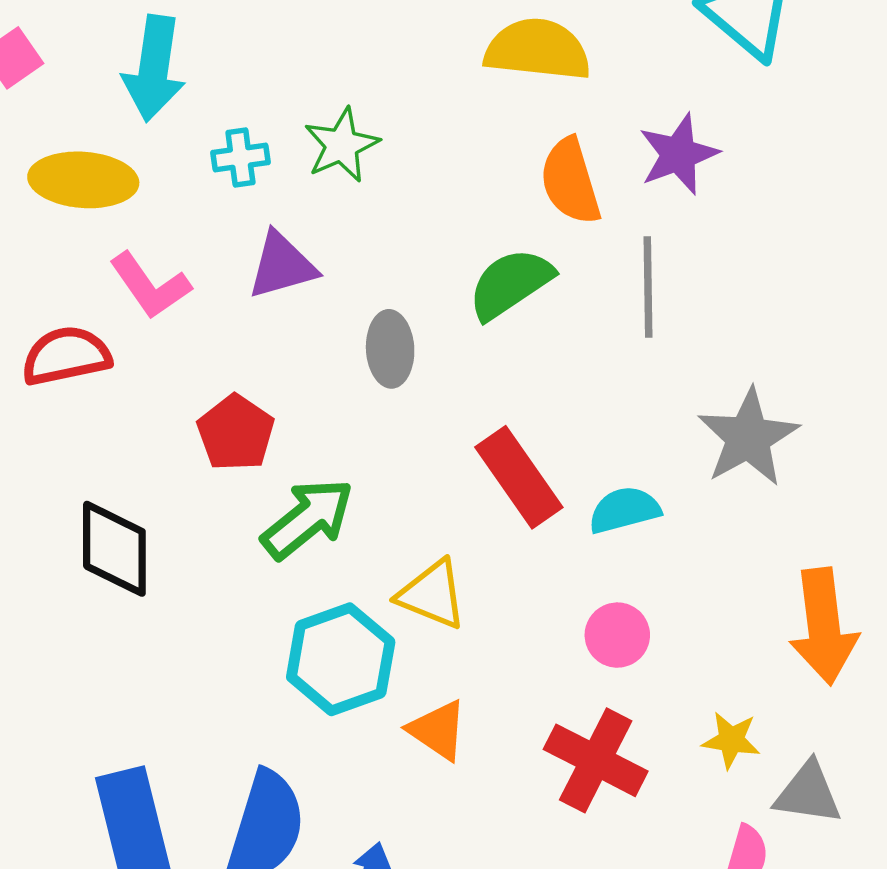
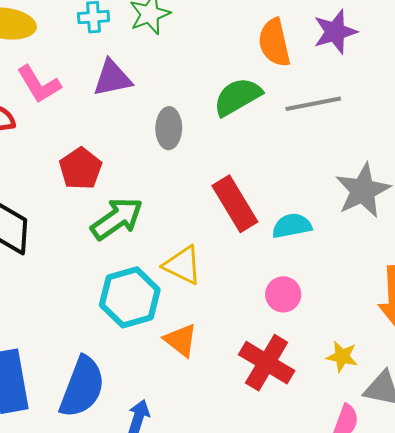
gray line: (648, 287) -> (313, 104), turned 76

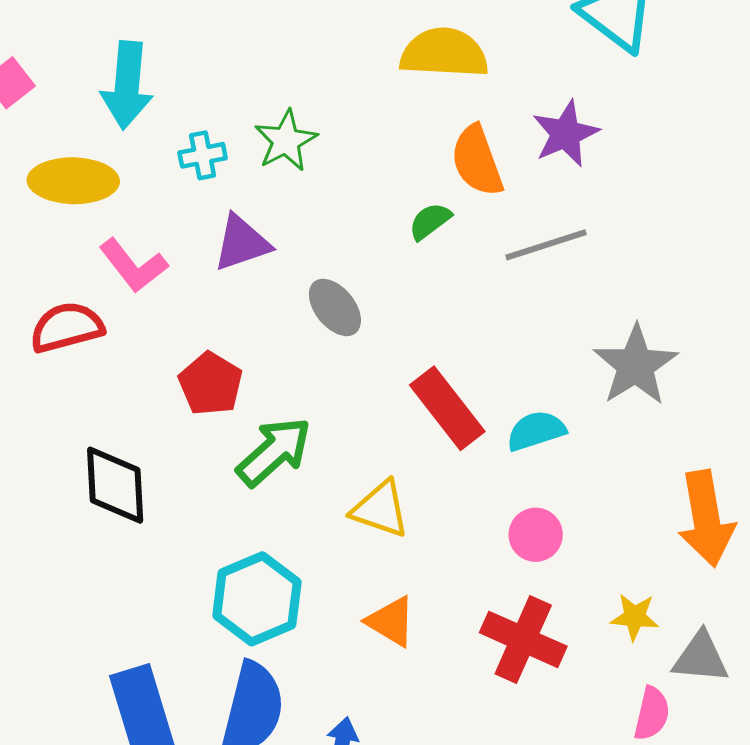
green semicircle: (237, 97) -> (430, 221), moved, size x0.6
gray ellipse: (169, 128) -> (335, 307), turned -33
cyan hexagon: (130, 297) -> (257, 599), moved

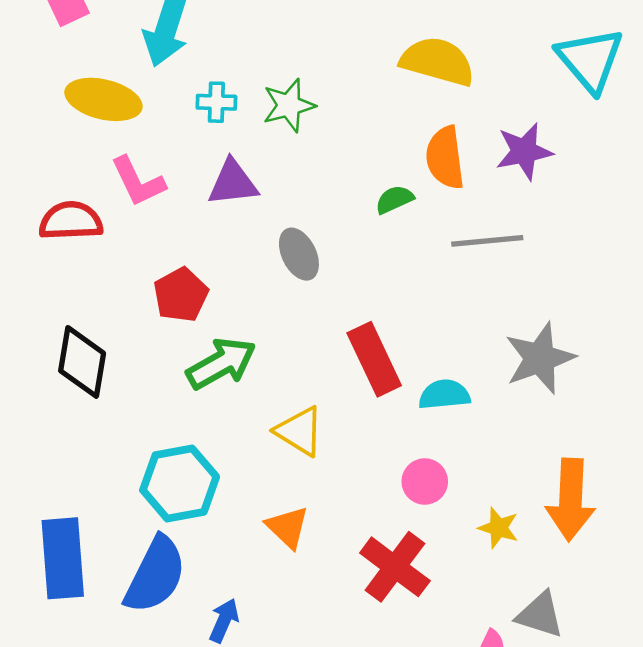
yellow star: (635, 617) -> (498, 528), moved

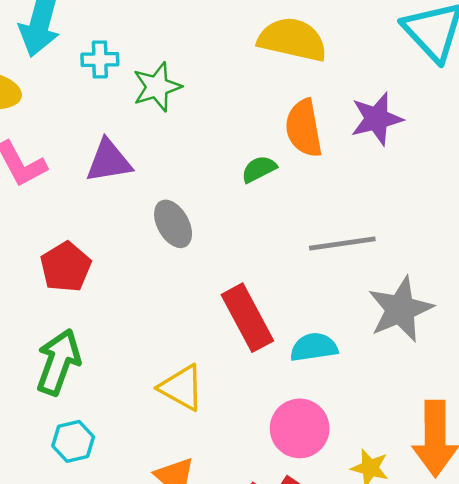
cyan cross: (216, 102) -> (100, 60), moved
gray line: (487, 241) -> (342, 243), moved
green arrow: (221, 363) -> (58, 362), moved, turned -38
pink circle: (425, 481) -> (300, 428), size x1.4
cyan hexagon: (180, 483) -> (73, 441), size x0.6

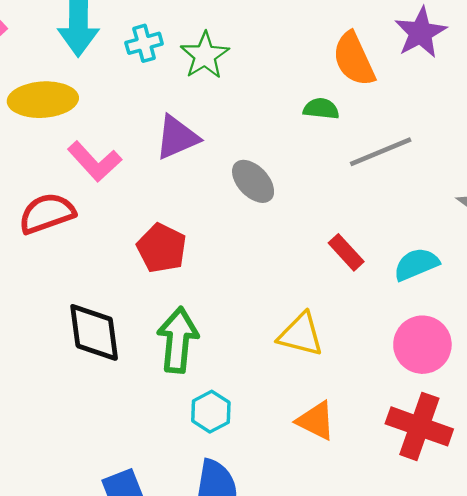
green semicircle: (259, 169) -> (321, 109), turned 48
gray line: (342, 243) -> (381, 152), moved
red rectangle: (247, 318) -> (346, 252), size x0.6

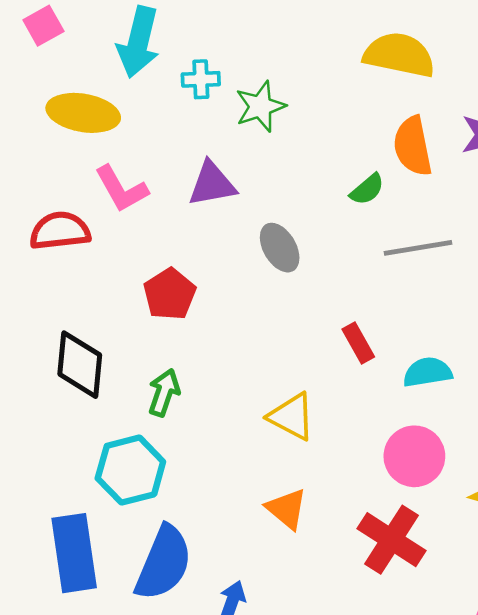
green semicircle: (321, 109) -> (367, 189), turned 120
green arrow: (178, 340) -> (164, 392), size x0.7
cyan hexagon: (211, 412) -> (130, 470), moved, size x1.6

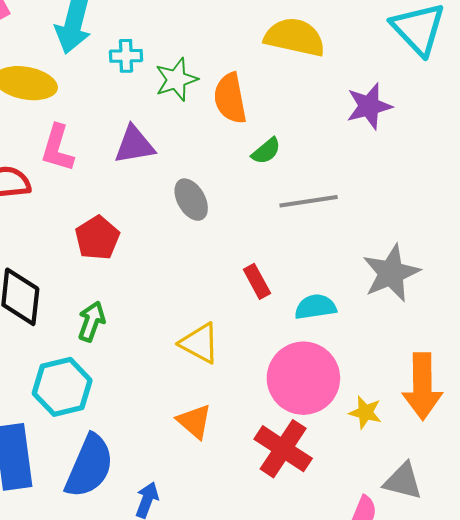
orange semicircle: (413, 146) -> (230, 98), moved
pink L-shape: (121, 189) -> (57, 148), turned 45
pink circle: (414, 456) -> (303, 378), size x1.4

